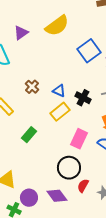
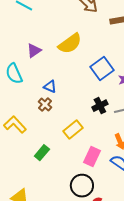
blue triangle: (59, 91) -> (50, 87), moved
black cross: (83, 98) -> (100, 106), moved, turned 35

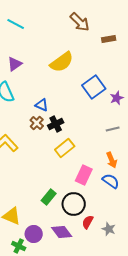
purple triangle: (34, 51) -> (15, 64), moved
black cross: (100, 106) -> (56, 124), moved
green rectangle: (42, 153) -> (49, 197), moved

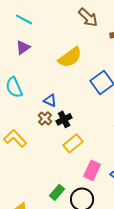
purple triangle: (15, 64) -> (23, 47), moved

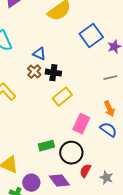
black cross: (64, 119) -> (53, 73), turned 35
green rectangle: (57, 192) -> (46, 146), turned 35

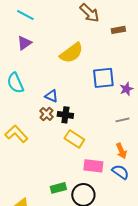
blue square: (91, 36) -> (103, 78), turned 30
yellow rectangle: (62, 97) -> (74, 139), turned 72
pink rectangle: (81, 124) -> (93, 166), turned 72

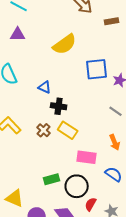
purple triangle: (24, 43) -> (18, 34), turned 35
brown cross: (46, 114) -> (44, 130), moved
gray line: (122, 120) -> (116, 111), turned 48
blue semicircle: (120, 172) -> (114, 174), moved

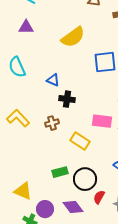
brown cross: (44, 130) -> (52, 123), turned 32
yellow rectangle: (68, 130) -> (80, 141), moved
pink rectangle: (87, 157) -> (102, 121), moved

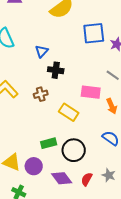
blue triangle: (53, 80) -> (42, 51), turned 48
red semicircle: (99, 197) -> (87, 179), moved
purple circle: (45, 209) -> (34, 166), moved

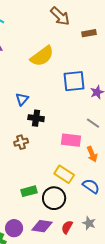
yellow rectangle: (69, 112) -> (64, 174), moved
purple circle: (34, 166) -> (14, 228), moved
purple diamond: (62, 178) -> (42, 226), turned -45

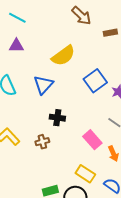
blue square: (74, 81) -> (95, 81), turned -30
blue triangle: (22, 99) -> (43, 85), moved, size x1.5
pink rectangle: (71, 140) -> (92, 140), turned 42

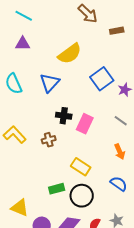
pink rectangle: (92, 140) -> (85, 124), moved, turned 66
yellow rectangle: (85, 174) -> (81, 167), moved

